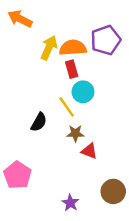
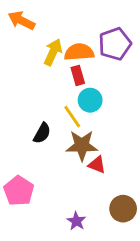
brown star: (75, 133) -> (82, 145), size x1.6

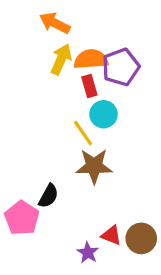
orange arrow: (21, 21) -> (55, 23), moved
purple pentagon: (115, 44) -> (121, 67), moved
black semicircle: (42, 133) -> (49, 196), moved
red triangle: (97, 165) -> (111, 235), moved

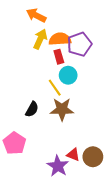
black semicircle: (49, 196) -> (32, 109), moved
purple star: (88, 253) -> (58, 166), size x1.5

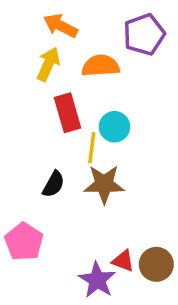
yellow arrow: (40, 39) -> (48, 64), moved
purple pentagon: (79, 44) -> (144, 34), moved
red rectangle: (59, 57) -> (67, 113), moved, size x1.5
yellow line: (55, 88) -> (92, 148), turned 42

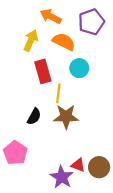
orange arrow: (61, 26) -> (51, 16), moved
orange semicircle: (101, 66) -> (64, 42), turned 30
cyan circle: (114, 127) -> (79, 68), moved

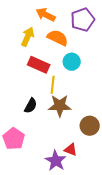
red rectangle: (43, 71) -> (39, 65), turned -50
brown circle: (99, 167) -> (90, 126), moved

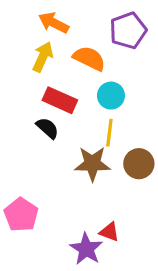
orange arrow: (46, 15) -> (54, 23), moved
yellow line: (53, 85) -> (109, 133), moved
black semicircle: (31, 106) -> (47, 128), moved, turned -77
brown circle: (90, 126) -> (139, 164), moved

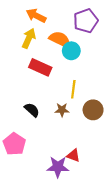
cyan circle: (111, 96) -> (71, 51), moved
black semicircle: (47, 128) -> (32, 110), moved
brown star: (92, 164) -> (62, 110), size x0.6
purple star: (86, 249) -> (58, 167), turned -30

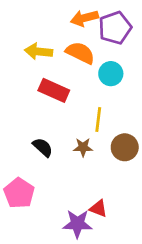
orange arrow: (36, 16) -> (84, 18), moved, turned -42
yellow arrow: (29, 38) -> (39, 51), turned -108
cyan circle: (71, 51) -> (111, 74), moved

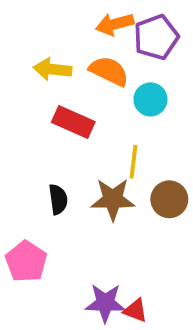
black semicircle: (43, 147) -> (58, 199), turned 40
brown star: (83, 147) -> (113, 199), size x1.6
red triangle: (98, 208) -> (135, 310), moved

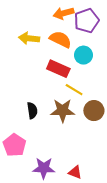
red rectangle: (73, 122) -> (58, 69), moved
yellow line: (134, 162) -> (74, 90), turned -66
purple star: (105, 303) -> (44, 168), moved

